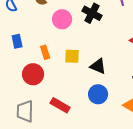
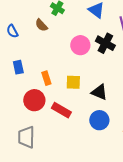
black cross: (92, 13) -> (105, 43), moved
pink circle: (62, 19) -> (80, 45), moved
red rectangle: (60, 105) -> (61, 110), moved

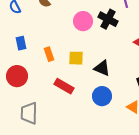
red circle: (34, 100) -> (17, 76), moved

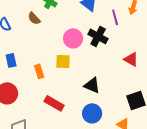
yellow square: (76, 58) -> (63, 61), moved

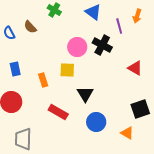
brown semicircle: (34, 18) -> (30, 27), moved
black triangle: (92, 85) -> (85, 94), moved, turned 36

